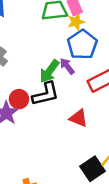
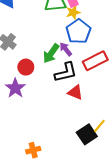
black L-shape: (46, 94) -> (66, 72), moved
red circle: (19, 99) -> (26, 67), moved

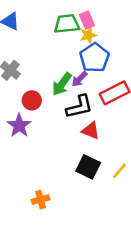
purple arrow: (66, 49) -> (79, 79), turned -96
black square: (87, 134) -> (88, 167), moved, turned -30

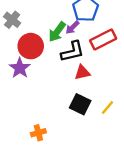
red circle: (32, 100) -> (31, 46), size x1.5
red triangle: (91, 131) -> (82, 72), turned -35

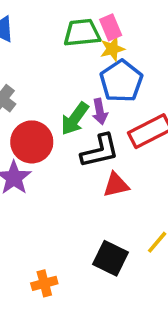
purple arrow: (72, 27) -> (100, 112), turned -56
black square: (80, 104) -> (111, 258), moved

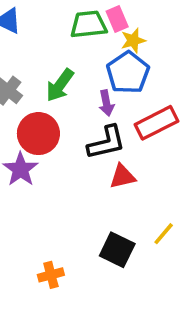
yellow star: (112, 49) -> (133, 40), moved
green arrow: (75, 119) -> (60, 85), moved

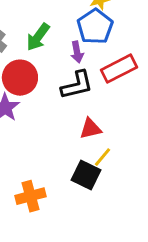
red triangle: (123, 176) -> (91, 129), moved
yellow line: (164, 234) -> (103, 157), moved
orange cross: (51, 275) -> (30, 196), size x1.4

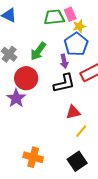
black square: (86, 175) -> (77, 161), moved, turned 30
orange cross: (30, 196) -> (33, 157), turned 30

